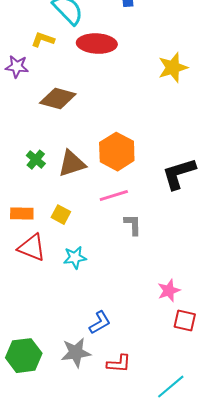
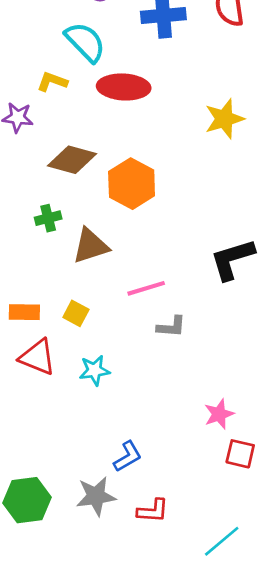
orange hexagon: (117, 152) -> (132, 184), moved
green cross: (36, 160) -> (48, 218), moved, turned 36
gray L-shape: (133, 225) -> (171, 327), turned 95

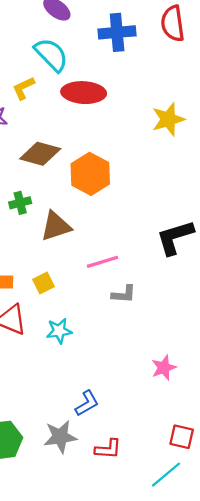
yellow L-shape: (52, 82) -> (23, 88), turned -45
yellow square: (76, 313) -> (43, 283), turned 35
red square: (240, 454) -> (182, 437), moved

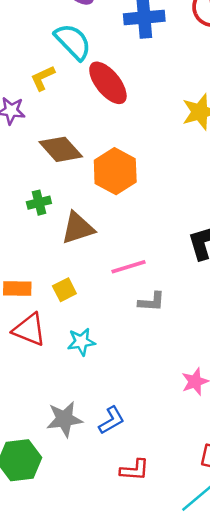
red ellipse: (84, 93) -> (108, 83), turned 48
brown diamond: (40, 154) -> (61, 149), turned 33
gray star: (60, 437) -> (64, 419), moved

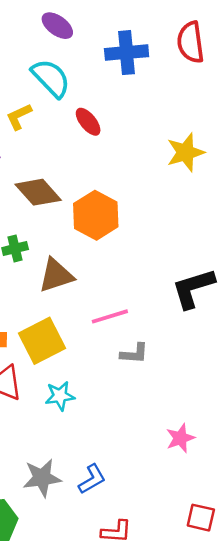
red ellipse: (108, 83) -> (88, 122), size x0.6
yellow square: (64, 290) -> (42, 341), size x1.8

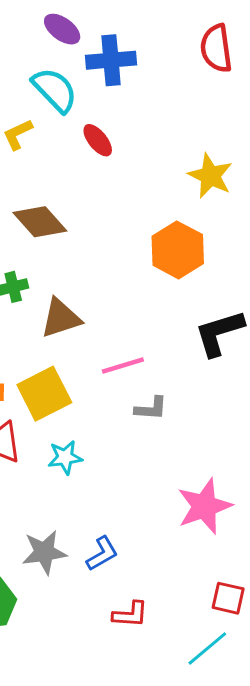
blue cross: (127, 53) -> (111, 60), moved
yellow star: (185, 152) -> (210, 176), turned -30
orange hexagon: (96, 215) -> (178, 250), moved
pink star: (180, 438) -> (204, 506), size x1.6

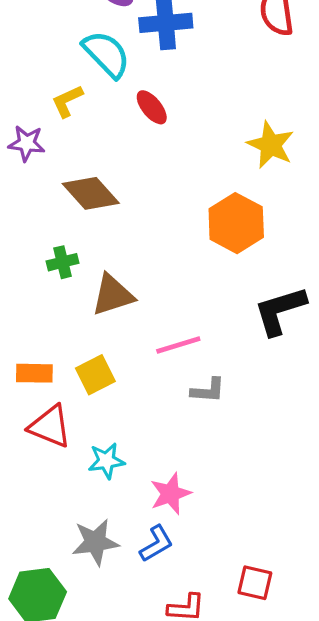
yellow square: (44, 394) -> (95, 375), size x0.7
cyan star: (65, 457) -> (106, 461), moved
pink star: (204, 506) -> (170, 494), moved, size x0.7
red square: (228, 598) -> (255, 583), moved

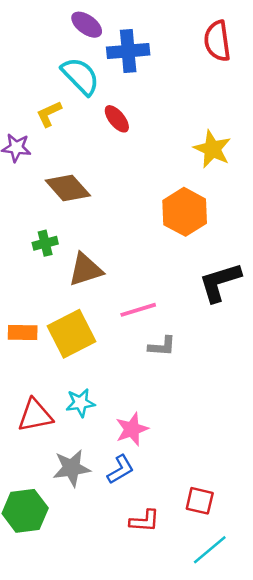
yellow square: (95, 375) -> (72, 334), size x1.5
red triangle: (50, 426) -> (35, 415), moved, turned -33

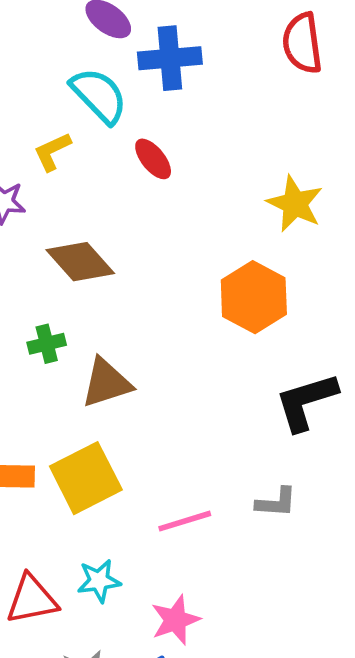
pink line: (138, 310) -> (185, 521), moved
gray L-shape: (162, 346) -> (276, 502), moved

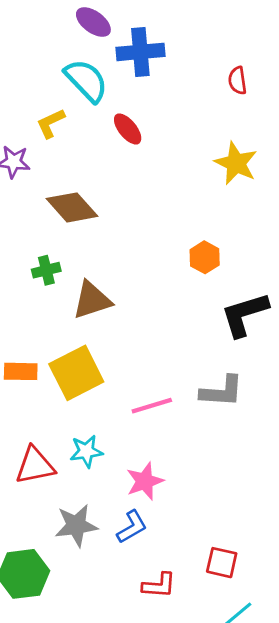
red semicircle: (302, 43) -> (237, 81), moved, size x0.6
orange hexagon: (254, 297) -> (205, 257), moved, size x0.6
gray L-shape: (276, 502) -> (222, 391), size x1.4

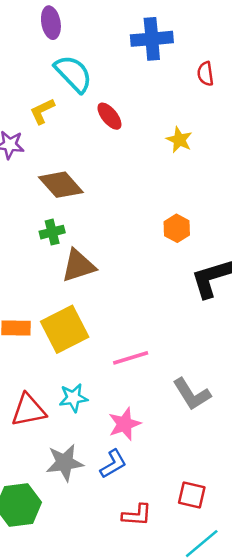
purple ellipse: (93, 22) -> (51, 23), moved, turned 44
blue cross: (140, 52) -> (152, 39), moved
yellow star: (236, 163) -> (179, 140), moved, size x0.7
green cross: (46, 270) -> (52, 232), moved
gray L-shape: (222, 391) -> (192, 394), moved, turned 54

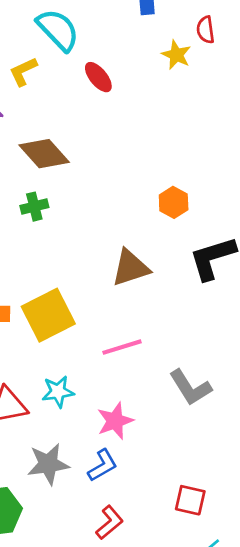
yellow star: (179, 140) -> (176, 55), moved
brown triangle: (78, 266) -> (130, 268), moved
red L-shape: (137, 515) -> (109, 522), moved, turned -44

